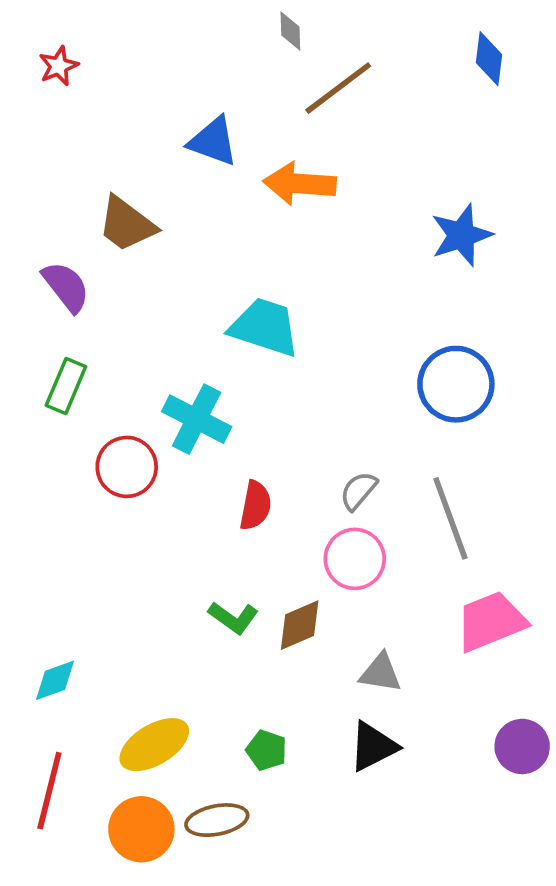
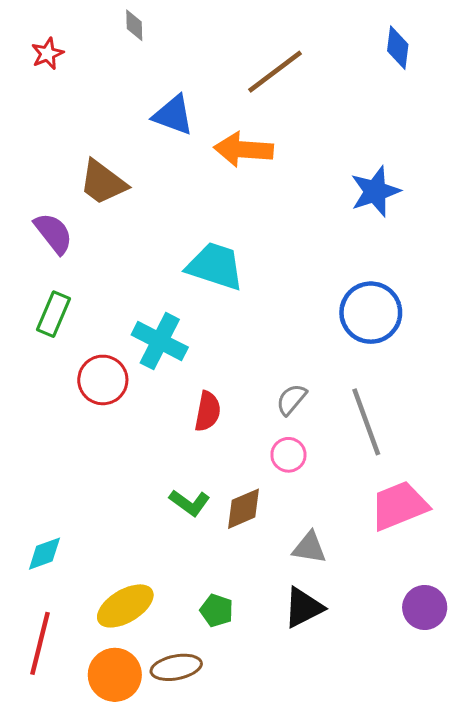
gray diamond: (290, 31) -> (134, 25), moved
pink circle: (355, 559) -> (288, 455), size x0.7

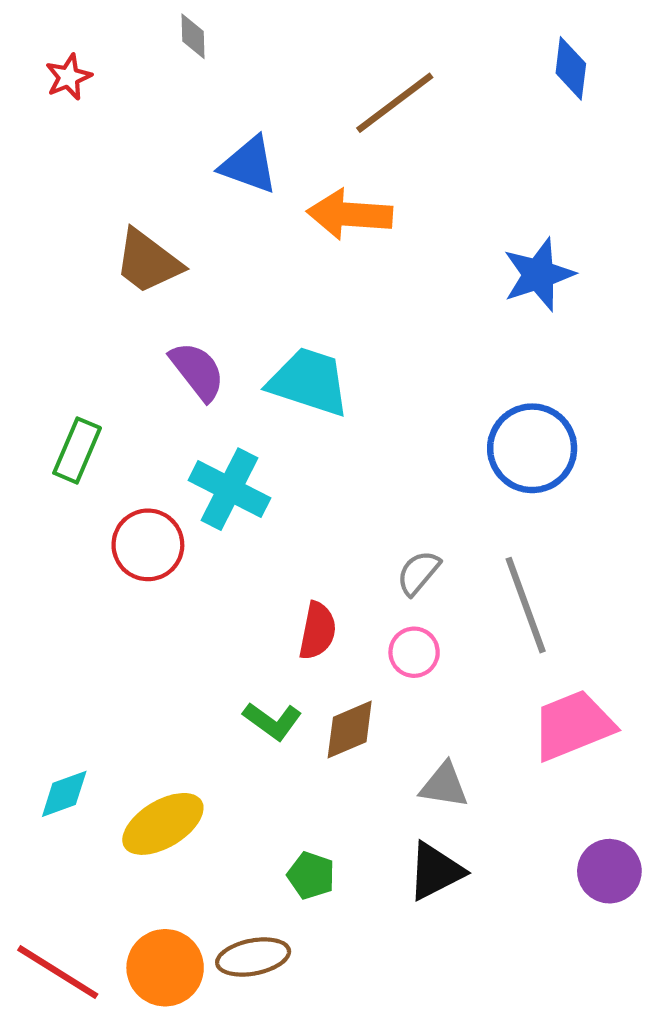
purple semicircle: (53, 233) -> (197, 371), moved
red semicircle: (208, 411) -> (317, 631), moved
yellow ellipse: (125, 606) -> (163, 824), moved
red line: (40, 643) -> (58, 972), moved, turned -72

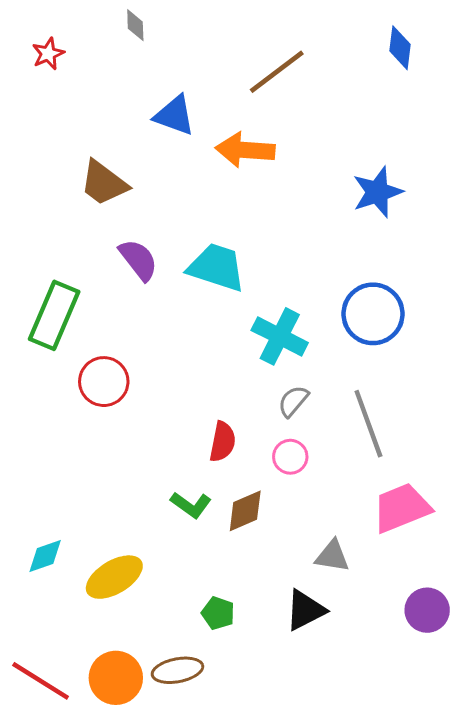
green rectangle: (77, 450) -> (54, 315), size x1.5
cyan cross: (229, 489) -> (280, 336), moved
gray triangle: (444, 785) -> (332, 556), moved

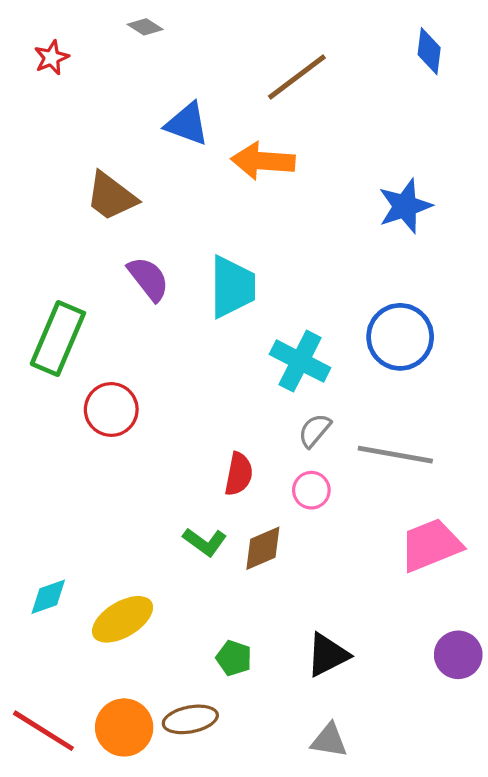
gray diamond: (135, 25) -> (145, 27), turned -56
cyan trapezoid: (217, 267) -> (232, 287), turned 72
gray line: (368, 424) -> (395, 455), turned -60
gray triangle: (332, 556) -> (329, 740), moved

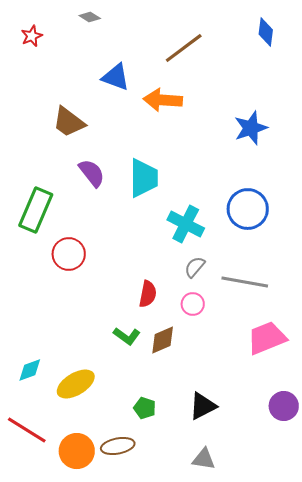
red line: (43, 731) -> (27, 430), moved

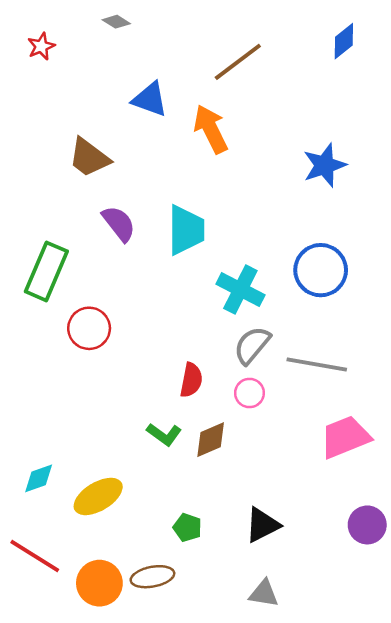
blue diamond: (266, 32) -> (344, 41), turned 44
orange arrow: (163, 100) -> (211, 129), turned 60
gray semicircle: (195, 267) -> (252, 345), size x1.4

